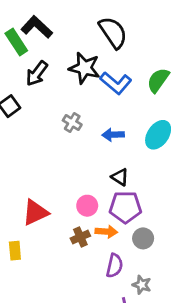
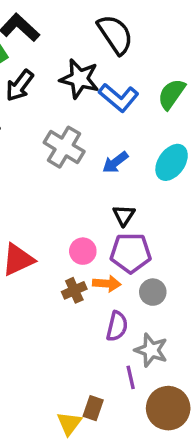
gray cross: (72, 122) -> (64, 147), size x1.6
blue arrow: (113, 135) -> (115, 162), turned -35
black triangle: (120, 177) -> (124, 215), turned 30
gray star: (142, 285) -> (151, 350), size x1.4

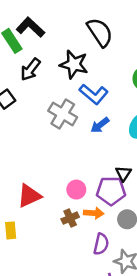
blue L-shape: (119, 98) -> (94, 94), moved
black triangle: (124, 215) -> (123, 173), moved

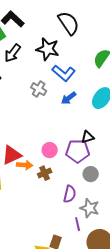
gray cross: (63, 114) -> (39, 89), size x0.7
black triangle: (123, 173) -> (88, 137), turned 40
orange arrow: (94, 213) -> (25, 165), moved

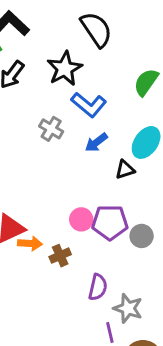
black star: (48, 49) -> (65, 69), turned 30
black triangle: (88, 137) -> (125, 170), moved
pink circle: (50, 150) -> (81, 219), moved
gray circle: (91, 174) -> (142, 236), moved

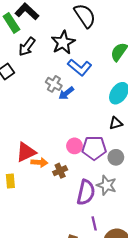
blue arrow: (96, 142) -> (66, 93), moved
black triangle: (125, 170) -> (116, 123), moved
purple semicircle: (98, 287) -> (86, 192), size x1.4
gray star: (128, 308) -> (107, 185), moved

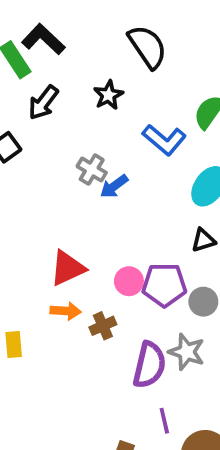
black star: (63, 43) -> (108, 95), size x0.7
blue L-shape: (80, 67) -> (164, 140), moved
red triangle: (26, 152) -> (68, 268), moved

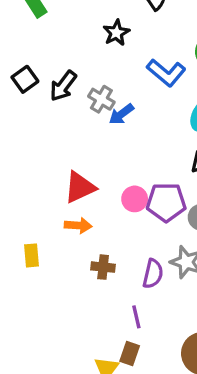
black arrow: (43, 103) -> (63, 86), moved
brown cross: (103, 326) -> (103, 267), moved, turned 30
purple semicircle: (149, 365) -> (153, 274), size x0.7
purple line: (164, 421) -> (136, 317), moved

